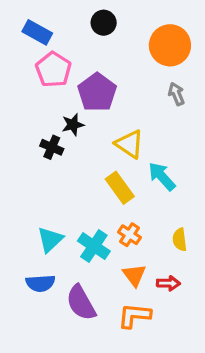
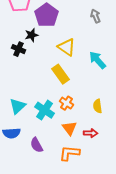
cyan arrow: (162, 176) -> (98, 60), moved
purple semicircle: (81, 303) -> (37, 145), size x0.7

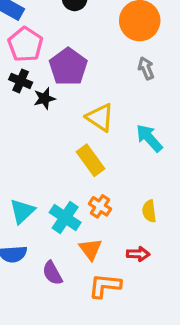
black cross: (19, 49) -> (21, 81), moved
orange triangle: (70, 128) -> (90, 249), moved

